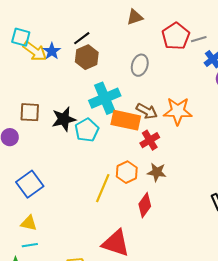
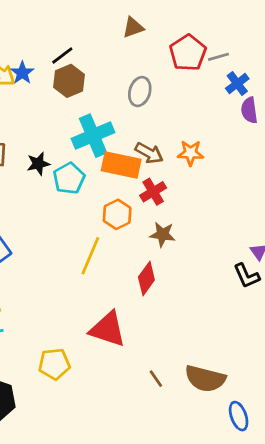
orange star: (178, 111) -> (191, 153), size x0.7
black star: (64, 119) -> (38, 164), size x0.7
orange hexagon: (127, 172) -> (117, 214), moved

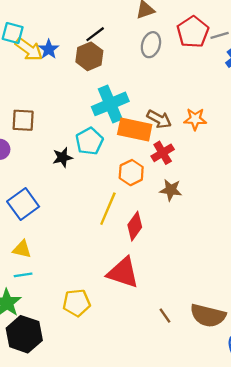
black line: (62, 55) -> (95, 34), moved
gray ellipse: (140, 92) -> (151, 45), moved
black star: (38, 164) -> (63, 157), moved
red diamond: (146, 278) -> (135, 226), moved

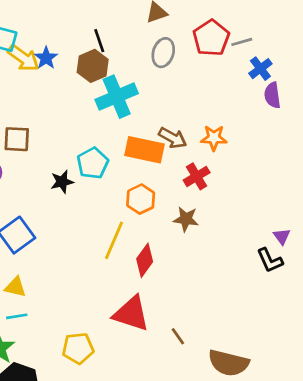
black line: (95, 34) -> (99, 41), turned -72
cyan cross: (110, 104) -> (117, 97), moved
red cross: (163, 153) -> (197, 176), moved
brown line: (165, 316) -> (178, 336), moved

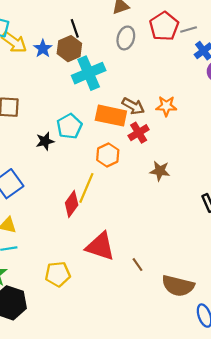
blue star: (46, 58) -> (43, 49), moved
red cross: (197, 176) -> (139, 133), moved
brown star: (186, 219) -> (160, 171), moved
red diamond: (145, 260) -> (72, 204), moved

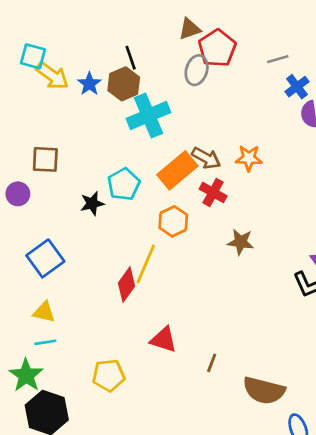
red pentagon: (164, 26) -> (217, 48), moved
orange rectangle: (111, 116) -> (177, 170), turned -52
red cross: (139, 133) -> (213, 192), turned -30
red triangle: (100, 246) -> (164, 340), size x0.7
brown line: (138, 265) -> (212, 363), turned 56

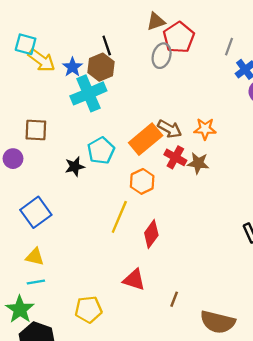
gray line: (278, 59) -> (229, 47), turned -54
cyan cross: (148, 115) -> (88, 93), moved
brown star: (241, 242) -> (198, 163), moved
red diamond: (126, 285) -> (151, 234), moved

